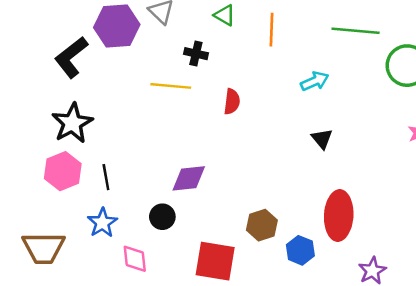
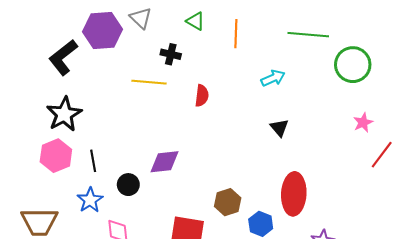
black circle: (162, 217) -> (128, 185), moved

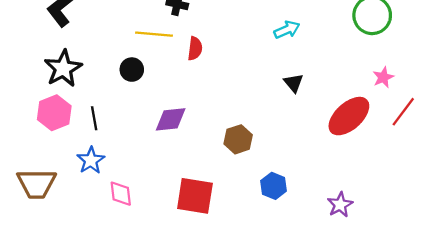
red semicircle: (202, 96) -> (195, 49), moved
black circle: (128, 185) -> (132, 70), moved
red ellipse: (294, 194) -> (349, 116), moved, turned 45
brown hexagon: (228, 202) -> (238, 139), moved

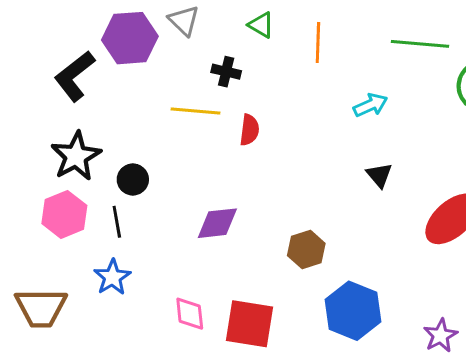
black circle: (132, 70) -> (133, 179), moved
blue hexagon: (274, 186) -> (353, 311), size x1.6
pink diamond: (121, 194) -> (190, 314), moved

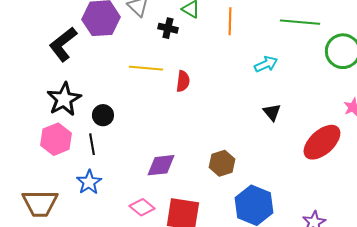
black cross: (226, 72) -> (168, 28), moved
purple diamond: (217, 223) -> (161, 165), moved
pink diamond: (190, 314) -> (142, 207), turned -45

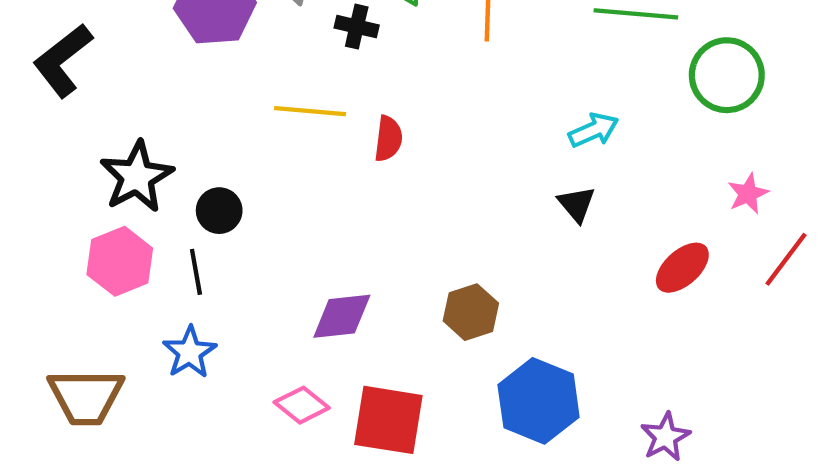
black L-shape: (63, 44) -> (63, 60), moved
cyan arrow: (266, 64) -> (594, 130), moved
red ellipse: (322, 142) -> (682, 268), size x0.7

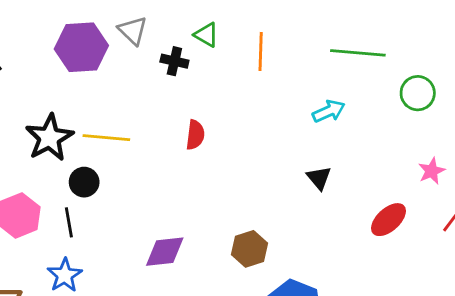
green circle: (727, 75) -> (418, 93), size x0.7
yellow line: (310, 111) -> (106, 138), moved
cyan arrow: (594, 130) -> (329, 111), moved
black star: (137, 177) -> (49, 138), moved

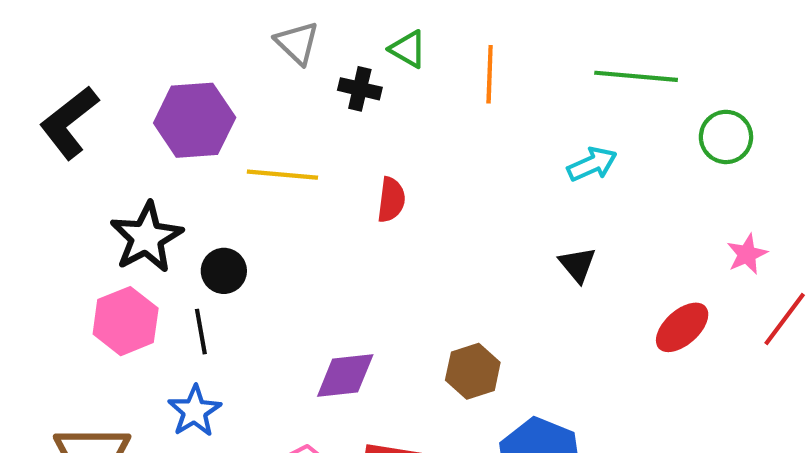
purple hexagon: (81, 47) -> (195, 120), moved
black star: (49, 138) -> (146, 237), moved
yellow line: (106, 138) -> (282, 175), moved

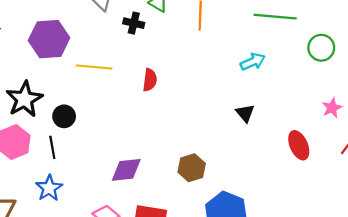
red ellipse: (682, 327) -> (299, 145), turned -72

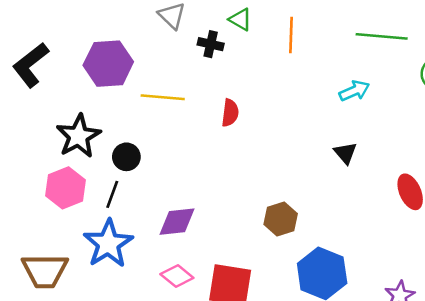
black line: (52, 147) -> (112, 194), turned 30
purple diamond: (126, 170) -> (177, 222), moved
blue star: (49, 188) -> (108, 244), size x1.5

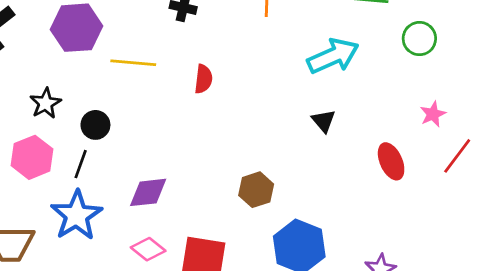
cyan arrow: (354, 91) -> (333, 56), size x1.6
black star: (78, 136) -> (46, 103), size x0.7

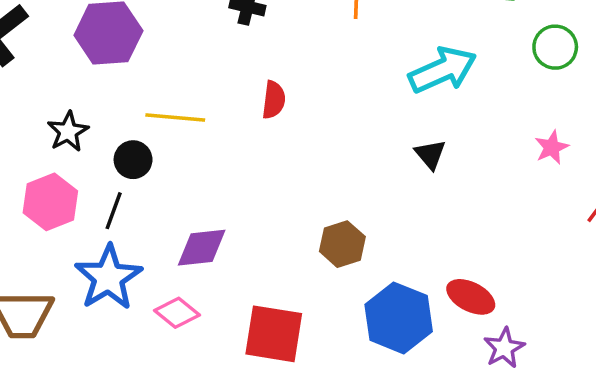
yellow line: (133, 63) -> (175, 117), moved
pink star: (433, 114) -> (552, 147), moved
red ellipse: (391, 161) -> (471, 297), moved, turned -39
pink diamond: (148, 249) -> (177, 313), moved

